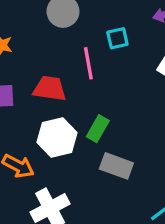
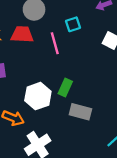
red trapezoid: (50, 89) -> (22, 34), moved

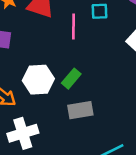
gray rectangle: (80, 112) -> (80, 110), turned -40

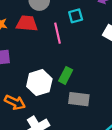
gray rectangle: (80, 110) -> (79, 99), turned 30

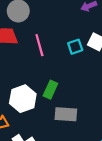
cyan square: (76, 16) -> (75, 47), moved

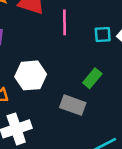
green rectangle: (50, 90) -> (92, 78), moved

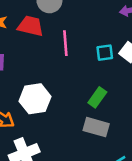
gray rectangle: (73, 105) -> (96, 127), moved

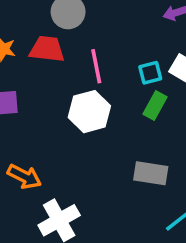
green rectangle: (97, 97) -> (155, 105), moved
white hexagon: (35, 99) -> (89, 112), moved

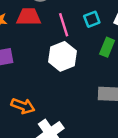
cyan square: (150, 73) -> (92, 19), moved

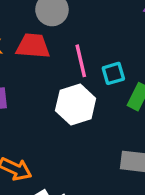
cyan square: (92, 19) -> (113, 73), moved

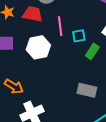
white hexagon: (76, 105) -> (38, 47), moved

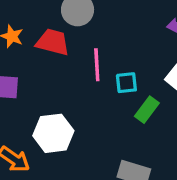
white hexagon: (38, 47) -> (53, 133), moved

